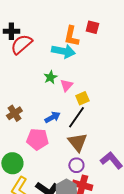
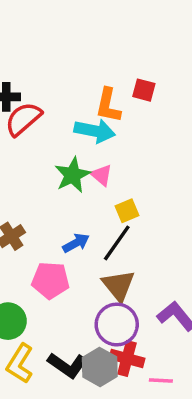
green star: (50, 77) -> (73, 175), size x1.5
pink triangle: (66, 85) -> (101, 175), moved, turned -32
purple circle: (76, 165) -> (117, 324), size x1.6

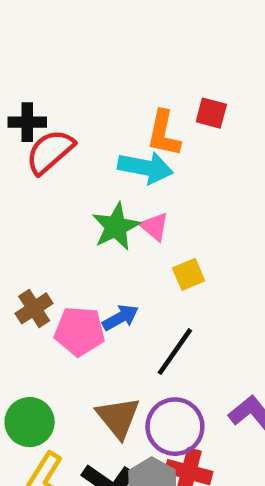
black line: (117, 243) -> (175, 352), moved
pink pentagon: (50, 280) -> (80, 331), moved
brown triangle: (118, 285) -> (118, 417), moved

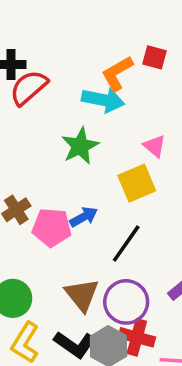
orange L-shape: (164, 133) -> (117, 73), turned 48
pink triangle: (154, 227) -> (155, 146), moved
yellow square: (189, 274) -> (137, 183), size x1.5

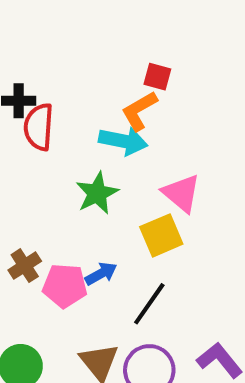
red square: (155, 57) -> (157, 77), moved
red semicircle: (29, 88) -> (39, 127), turned -45
pink triangle: (155, 146) -> (181, 193), size x1.5

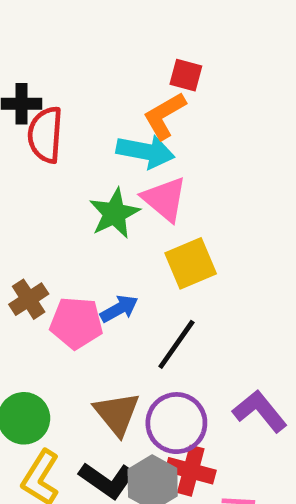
pink triangle: (181, 193) -> (164, 199), moved

